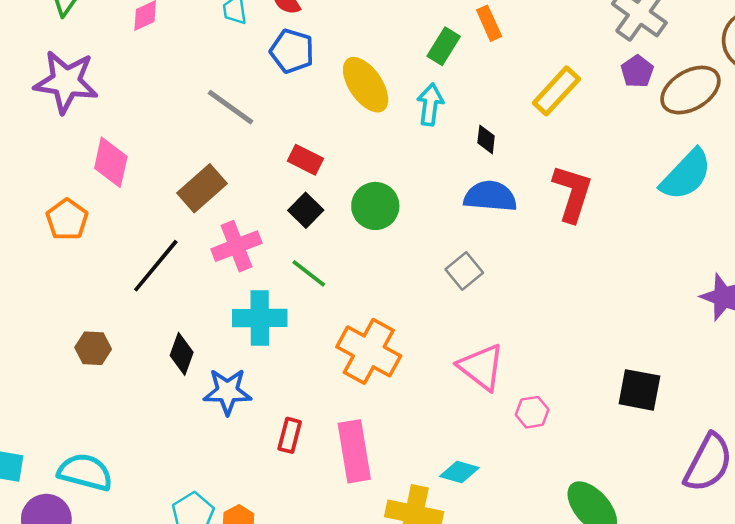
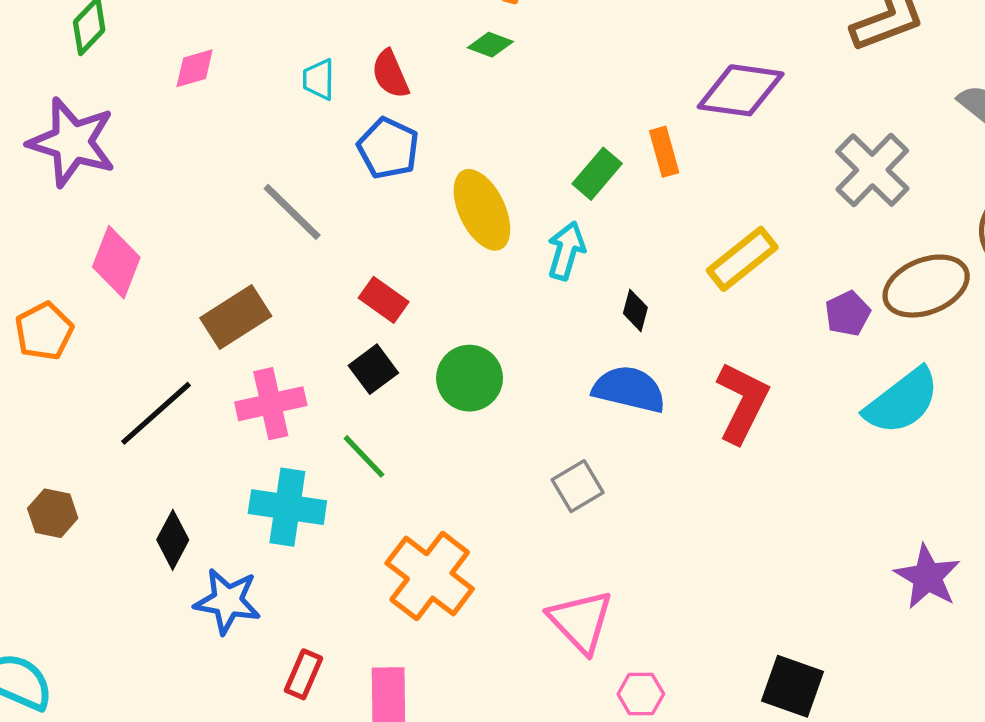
purple pentagon: (637, 71) -> (848, 313), moved

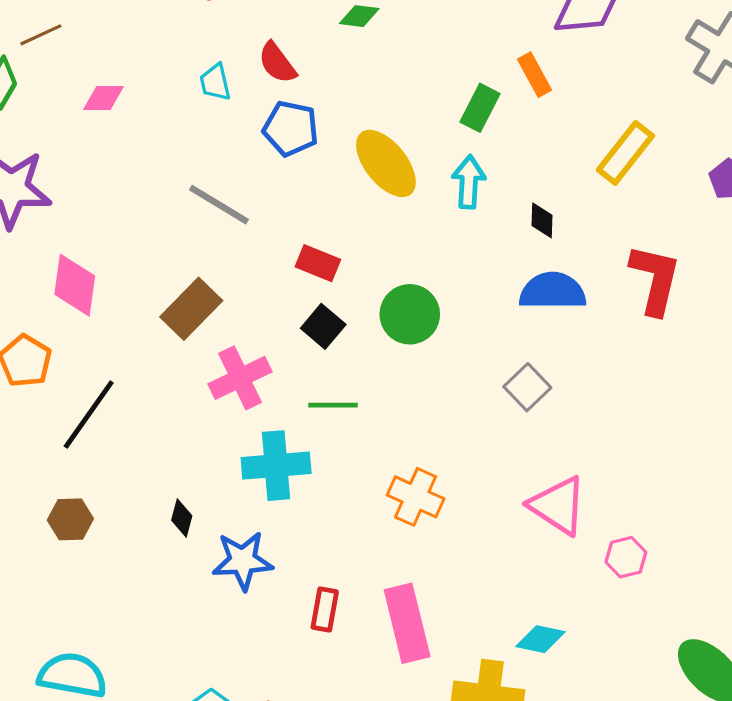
pink diamond: (195, 68) -> (104, 98), turned 30
black line: (156, 413) -> (89, 414), moved
green line: (364, 456) -> (333, 405), turned -33
black diamond: (173, 540) -> (182, 518), size x0.7
orange cross: (430, 576) -> (416, 497), size x0.7

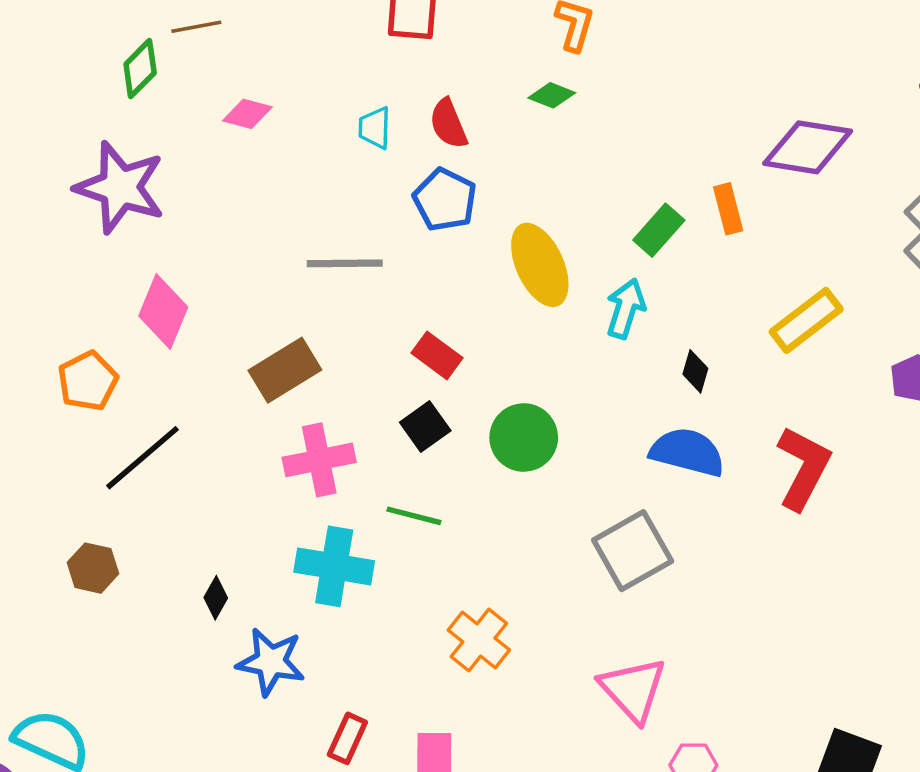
gray line: (219, 205) -> (345, 263), turned -46
gray square: (527, 387) -> (633, 551), size x1.5

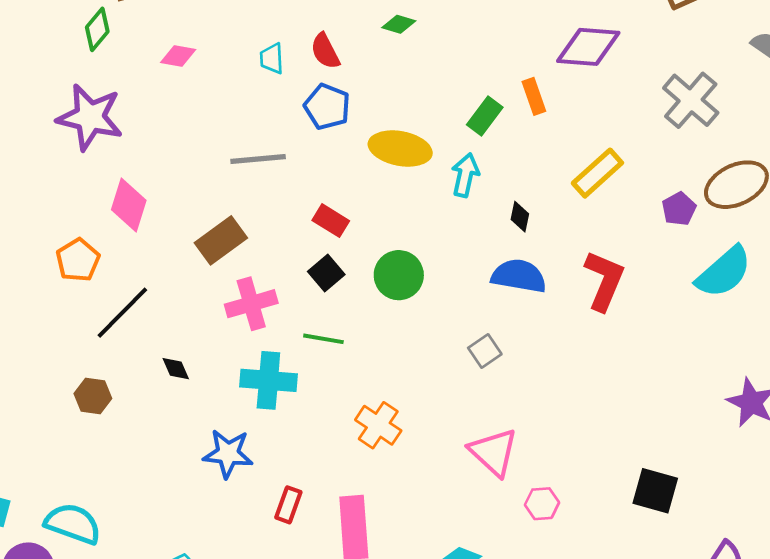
yellow ellipse: (540, 265) -> (400, 149), turned -50
gray square: (633, 551) -> (485, 351), size x0.6
black diamond: (216, 598) -> (176, 369), moved, turned -48

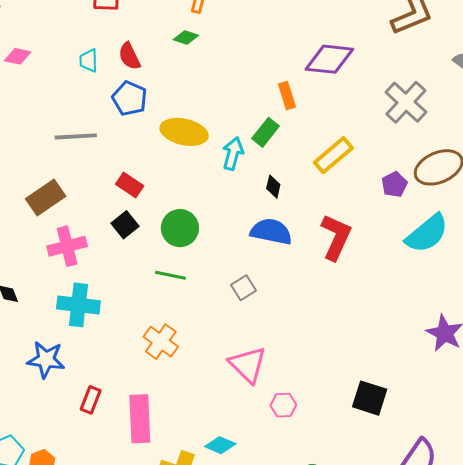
green rectangle: (485, 116) -> (266, 132), moved
green line: (323, 339) -> (170, 275), moved

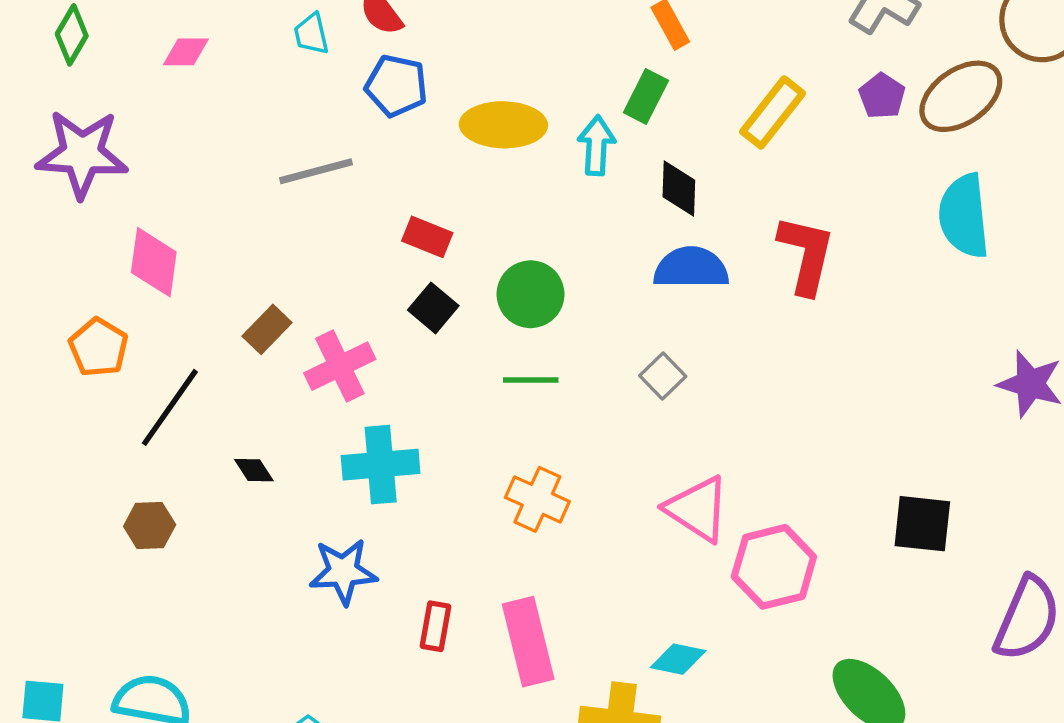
purple pentagon: (394, 184) -> (882, 96), moved
black diamond: (273, 187) -> (679, 188), size x1.4
brown rectangle: (46, 197) -> (267, 329), moved, size x0.7
cyan semicircle: (427, 234) -> (964, 216), turned 135
pink hexagon: (283, 405) -> (774, 567), size x1.8

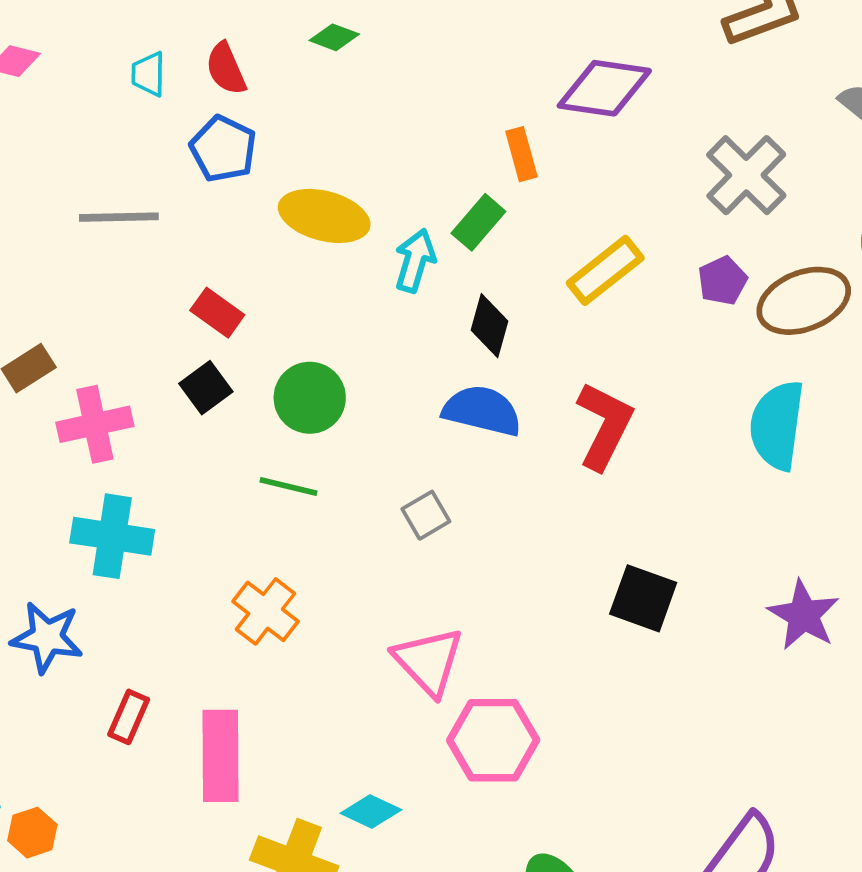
black square: (922, 524) -> (643, 598), moved

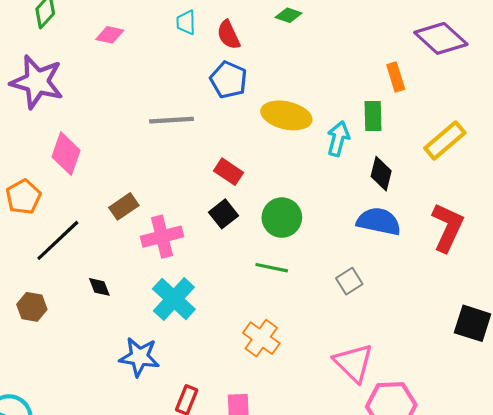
cyan trapezoid: (148, 74) -> (186, 22), moved
purple diamond: (604, 88) -> (441, 38), turned 36
green rectangle: (478, 222) -> (373, 116), turned -40
cyan cross: (112, 536) -> (174, 299), turned 36

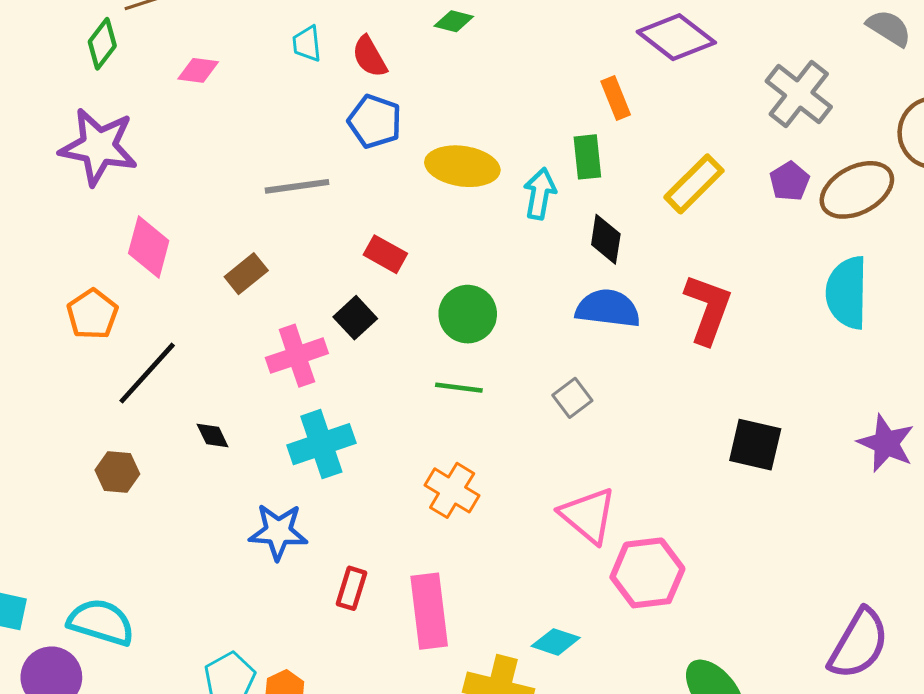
brown rectangle: (124, 206) -> (246, 274), moved
black square: (223, 214) -> (355, 318), moved
cyan cross: (174, 299) -> (321, 444), turned 33

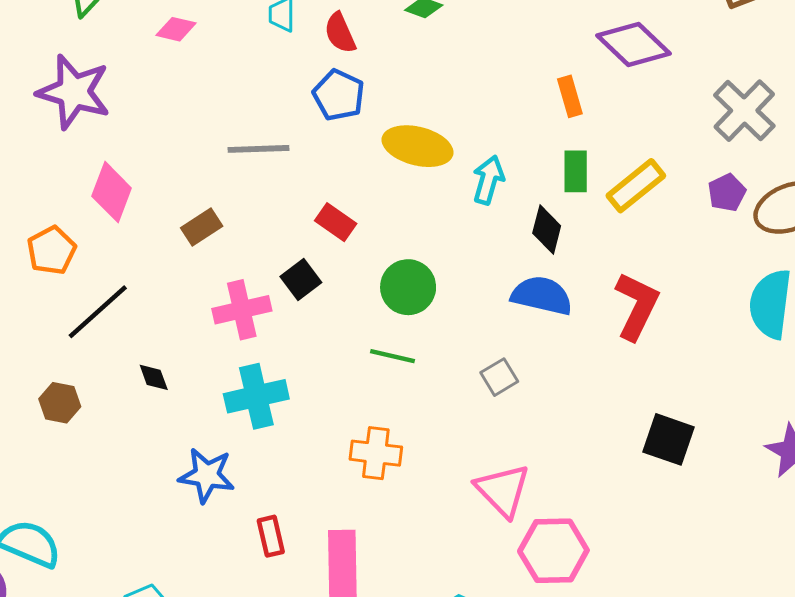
green rectangle: (587, 157) -> (576, 171), moved
orange cross: (452, 490) -> (376, 453), turned -30
red rectangle: (352, 588) -> (271, 536), turned -36

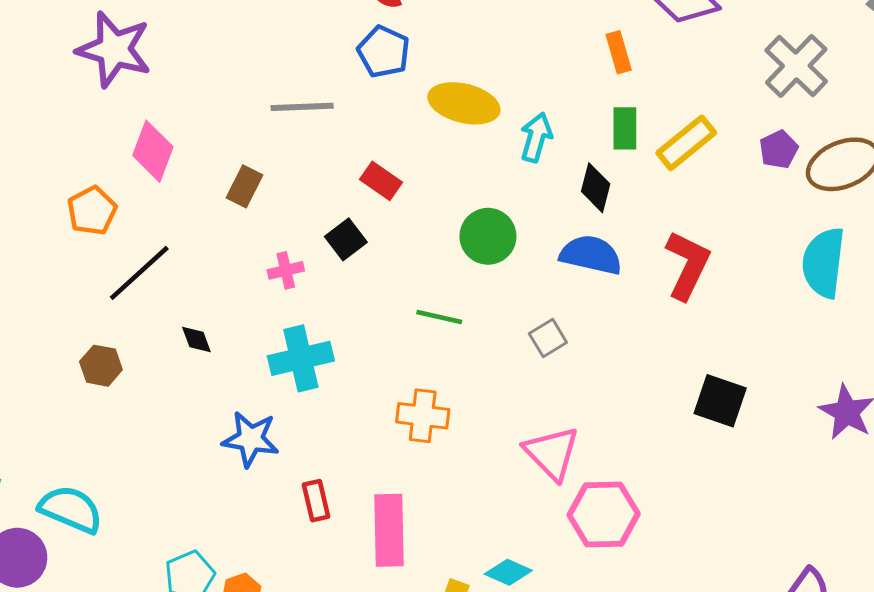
brown rectangle: (202, 227) -> (245, 186), turned -30
green circle: (408, 287) -> (488, 236), moved
pink cross: (242, 310) -> (286, 270), size x0.6

